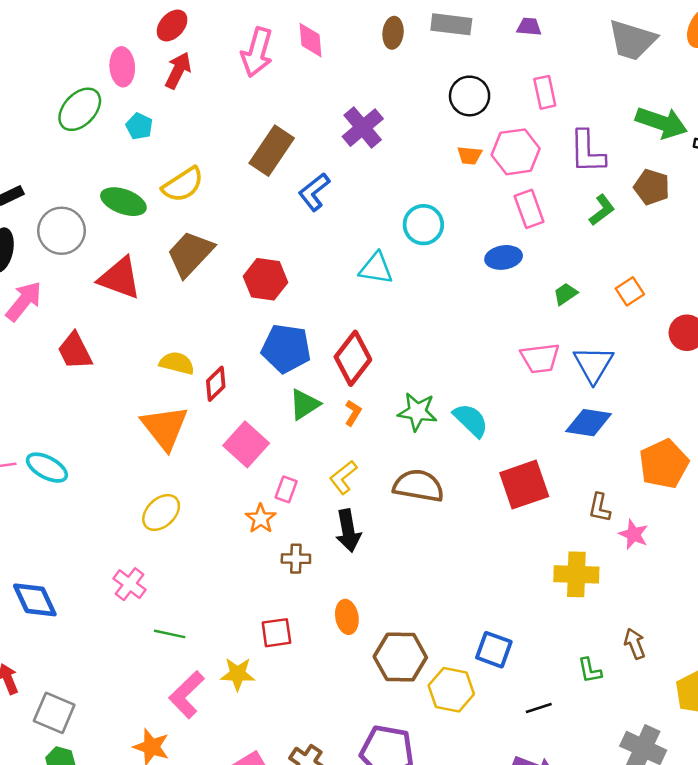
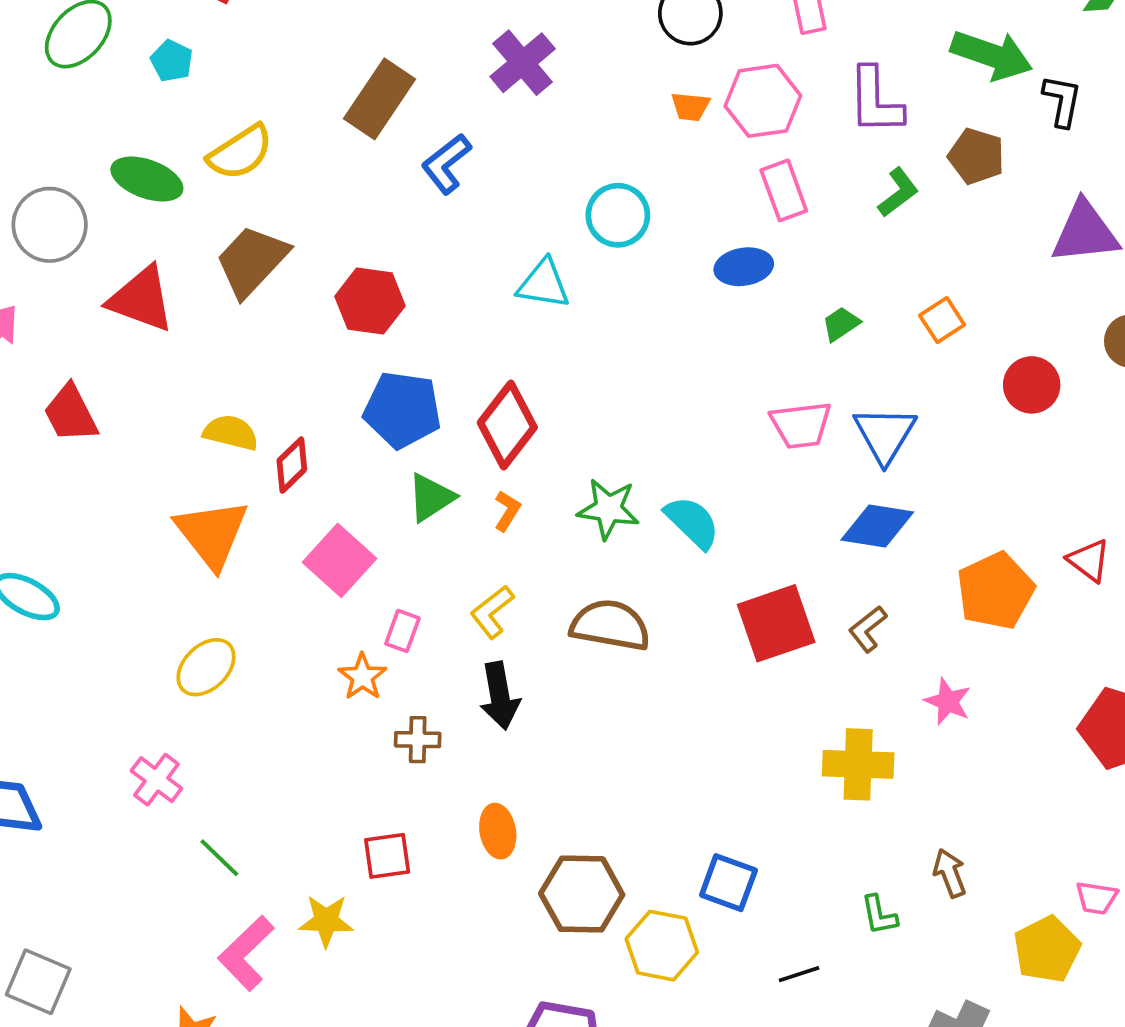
brown L-shape: (599, 508) -> (868, 629), moved, turned 40
green line: (170, 634) -> (219, 858), turned 32

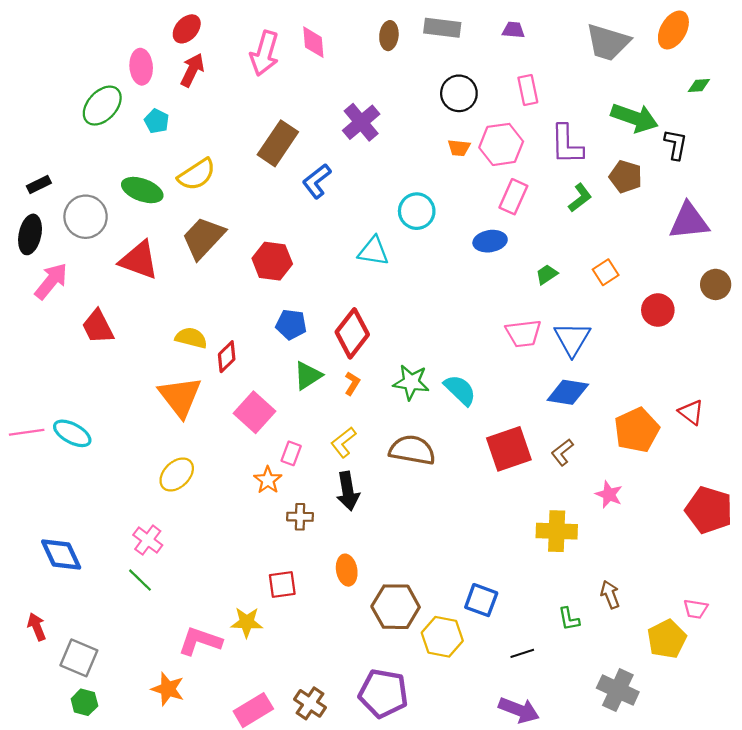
pink rectangle: (784, 190) -> (513, 197), turned 44
blue pentagon: (402, 410) -> (291, 324), size x0.7
green line: (219, 858) -> (140, 580), moved
pink L-shape: (246, 953) -> (200, 641), turned 63

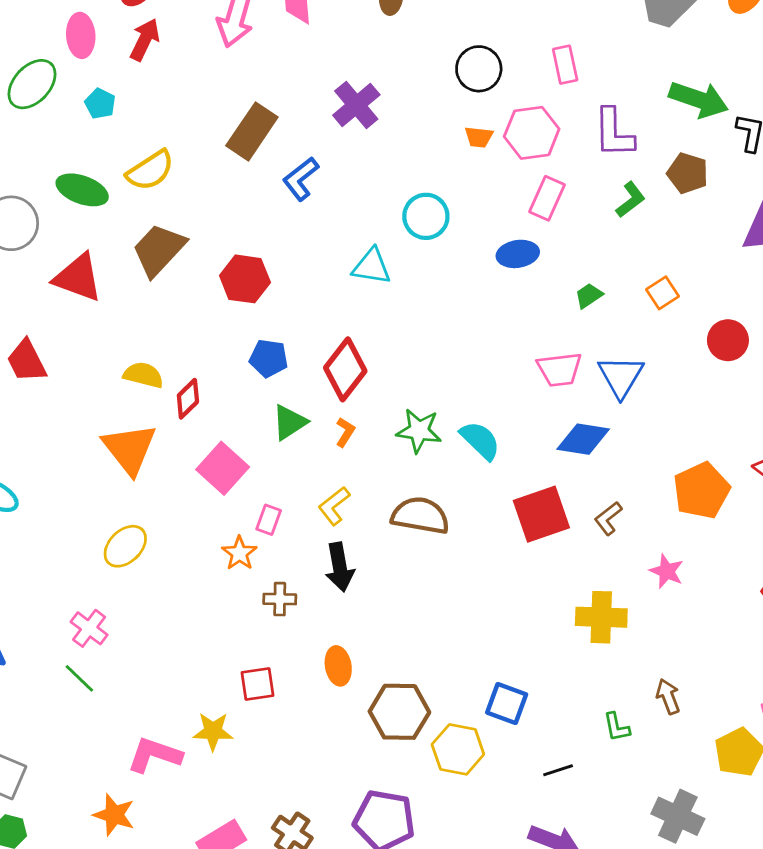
blue diamond: (568, 392) -> (583, 439), moved

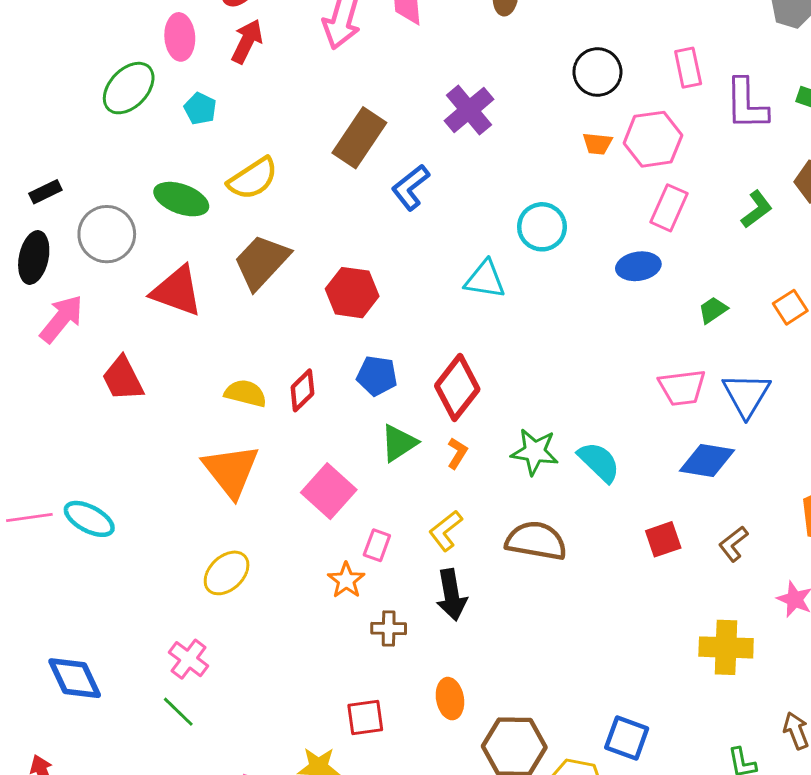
purple L-shape: (614, 133) -> (746, 104), moved
red diamond: (188, 399) -> (302, 390), moved
red square: (541, 514) -> (663, 539), size x0.6

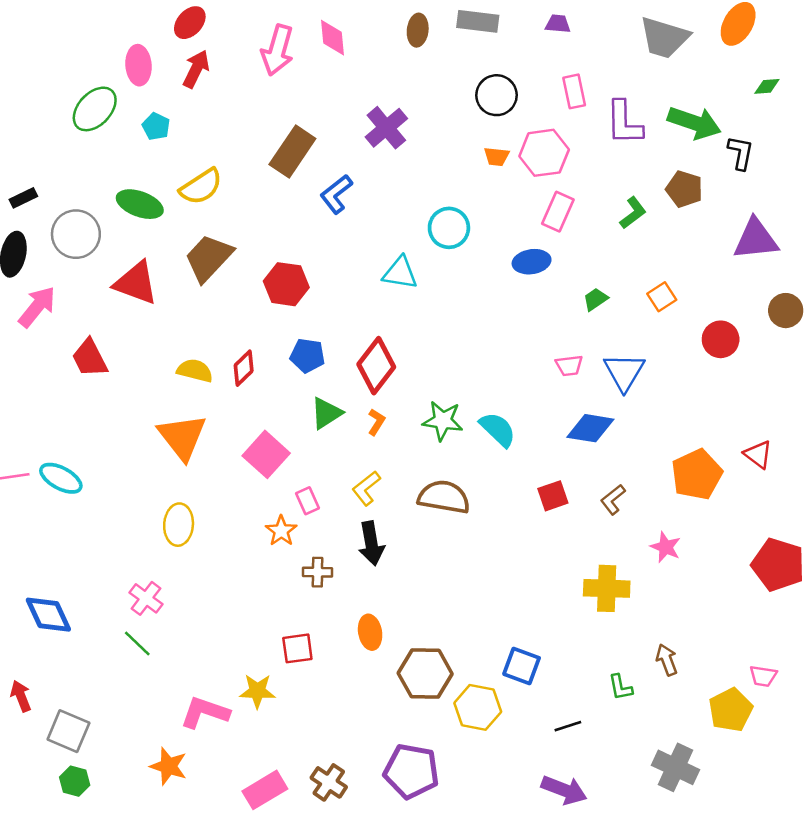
pink trapezoid: (682, 387) -> (569, 366), size x0.7
pink rectangle: (377, 545) -> (307, 501), turned -44
yellow ellipse: (227, 573) -> (179, 525), turned -42

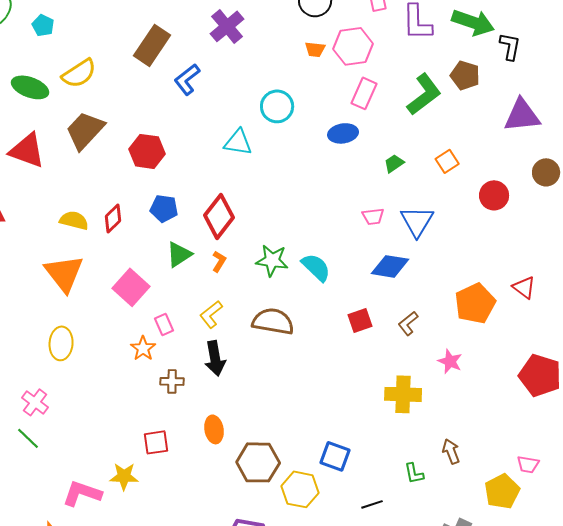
green L-shape: (633, 213) -> (424, 94), size x1.6

